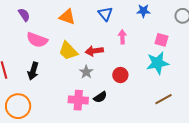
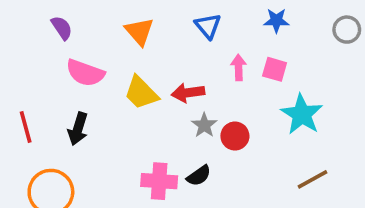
orange triangle: (67, 17) -> (139, 31), turned 30
pink square: (162, 40) -> (275, 69), moved
cyan star: (157, 63) -> (302, 114), turned -30
gray star: (86, 72) -> (204, 125), moved

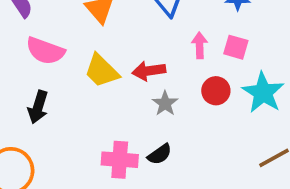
red circle: (235, 136) -> (216, 91), moved

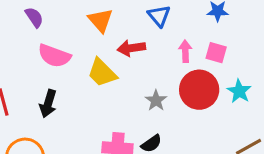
red arrow: (149, 71) -> (131, 48), moved
red circle: (216, 91) -> (199, 90), size x1.6
cyan star: (263, 93) -> (239, 91), size x0.7

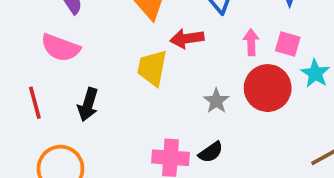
pink semicircle: (54, 56) -> (60, 48), moved
yellow trapezoid: (102, 73) -> (152, 68), turned 56
cyan star: (239, 91) -> (315, 73), moved

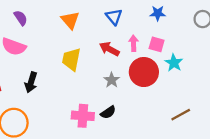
red arrow: (187, 39) -> (109, 49), moved, turned 36

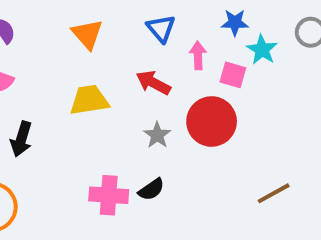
pink arrow: (134, 43) -> (198, 56), moved
yellow trapezoid: (71, 59) -> (89, 100), turned 70
cyan star: (174, 63) -> (262, 50), moved

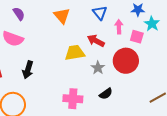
yellow trapezoid: (89, 100) -> (75, 53), moved
black semicircle: (151, 189) -> (106, 94), moved

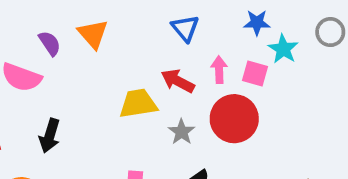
purple semicircle: (19, 14) -> (50, 43), moved
orange triangle: (62, 16) -> (93, 34), moved
pink arrow: (119, 27) -> (219, 70), moved

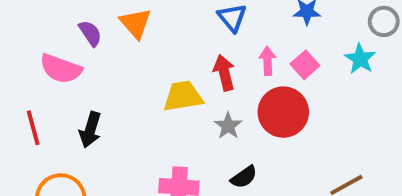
cyan star: (283, 49) -> (360, 59), moved
pink square: (255, 73) -> (305, 65), turned 32
red arrow: (178, 81) -> (224, 73), turned 48

